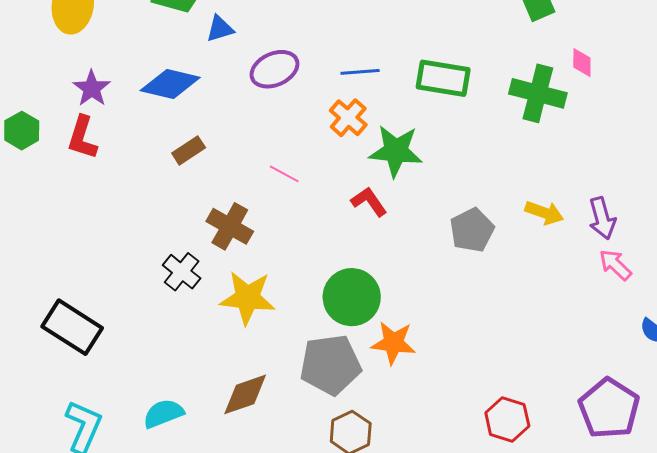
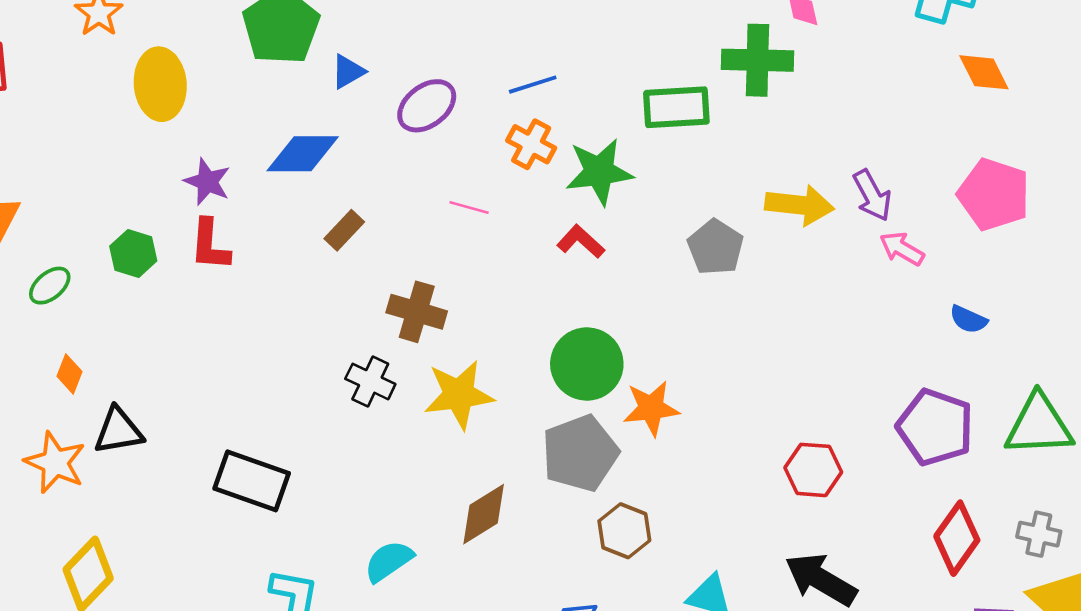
green rectangle: (443, 78) -> (676, 107), moved
pink line: (284, 174) -> (469, 208), moved
yellow arrow: (544, 213) -> (800, 205), size x1.4

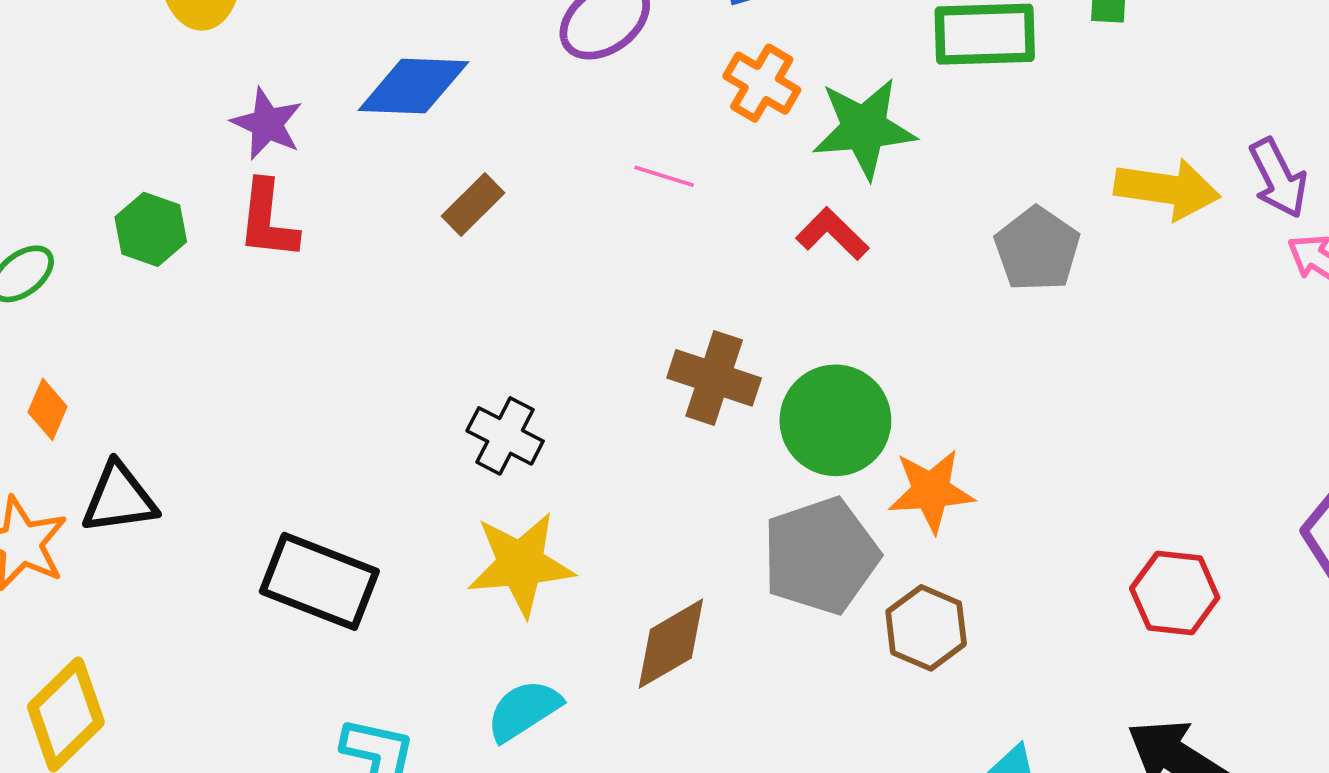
brown cross: (417, 312) -> (714, 378), moved
yellow star: (459, 395) -> (521, 564), moved
brown hexagon: (624, 531) -> (926, 628), moved

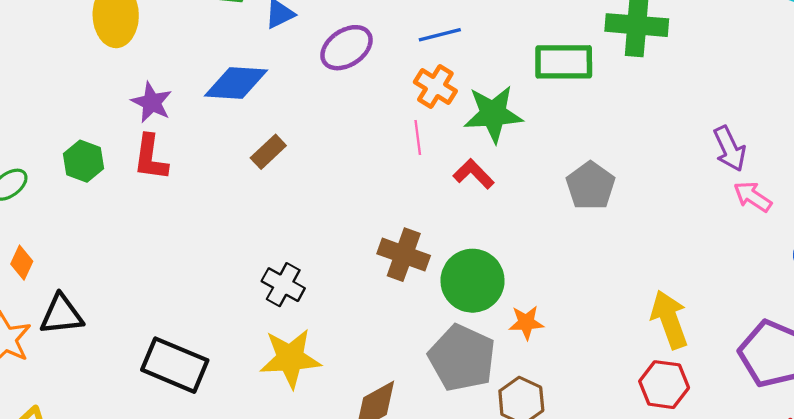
pink line: (664, 176) -> (418, 138), moved, turned 64
yellow arrow: (1167, 189) -> (669, 319), moved, turned -120
orange star: (931, 491) -> (526, 322), size x0.7
gray pentagon: (821, 556) -> (462, 358), turned -30

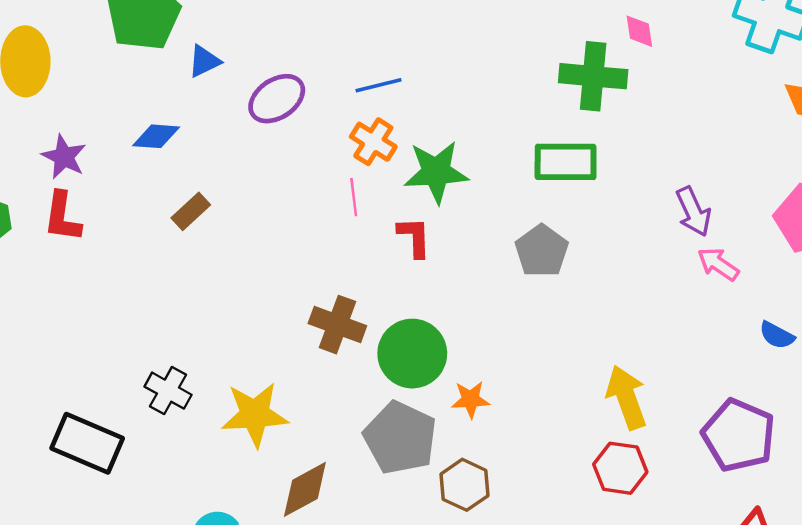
green rectangle: (564, 62) -> (566, 162), moved
blue diamond: (236, 83) -> (156, 136), size x0.7
red L-shape: (474, 174) -> (414, 237), turned 42
black cross: (283, 285) -> (168, 391), moved
yellow star: (290, 358) -> (255, 415), moved

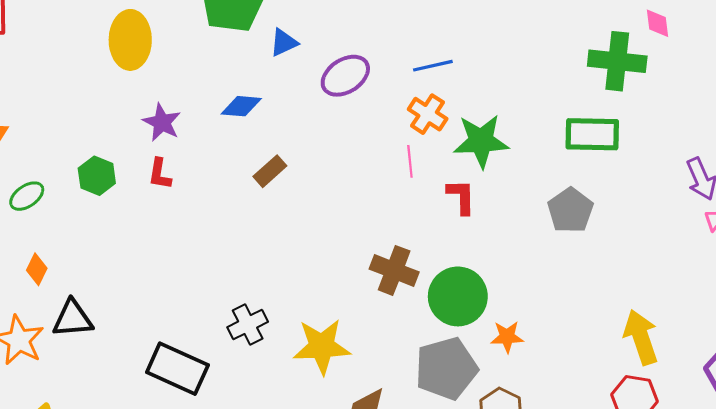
red L-shape: (62, 217) -> (160, 174), size x0.7
black cross: (168, 391) -> (248, 325), turned 33
gray pentagon: (400, 438) -> (446, 368), turned 30

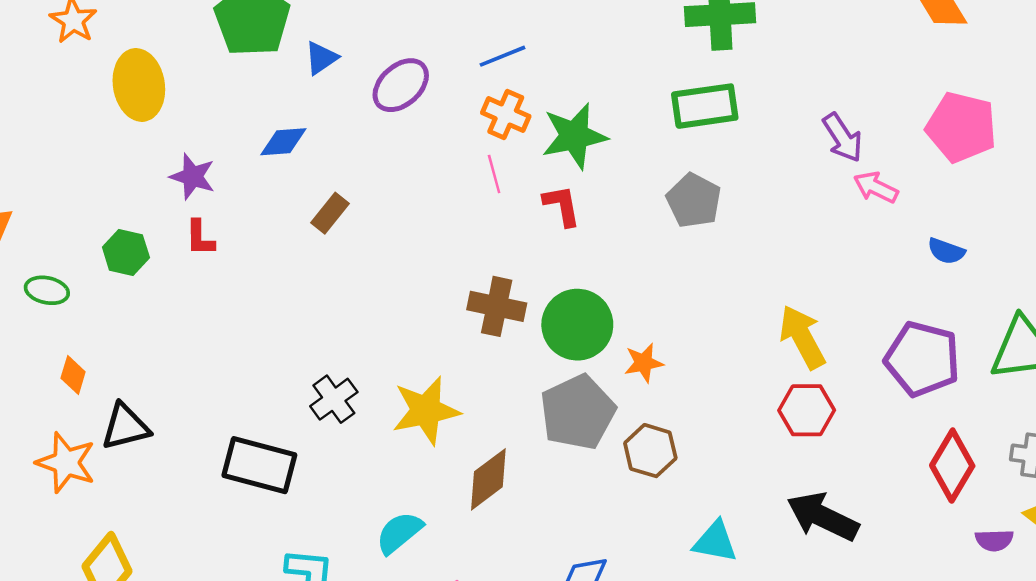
green ellipse: (27, 196) -> (47, 290), turned 56

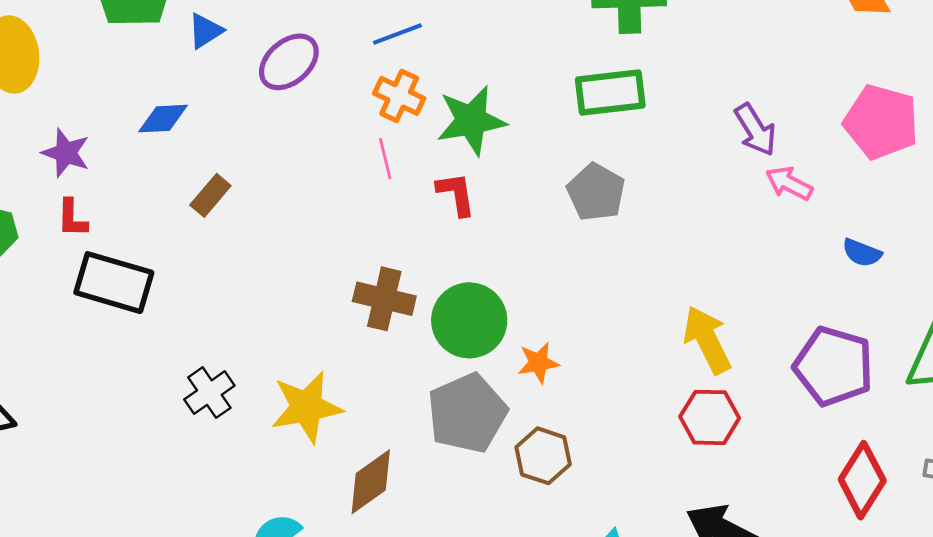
black rectangle: (259, 465) -> (114, 283), moved

